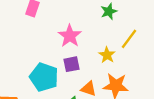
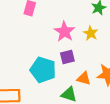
yellow star: (107, 55) -> (91, 33), moved

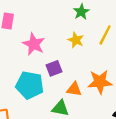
pink star: (65, 32) -> (34, 44), moved

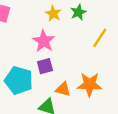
yellow star: (76, 40) -> (53, 14), moved
pink star: (34, 44) -> (44, 41), moved

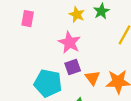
orange triangle: (63, 89) -> (92, 78), moved, turned 42

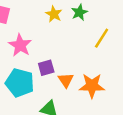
pink star: (69, 42) -> (20, 45), moved

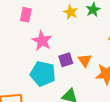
orange triangle: (66, 80) -> (85, 60), moved

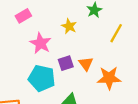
yellow star: (71, 12) -> (69, 26), moved
pink rectangle: (26, 15) -> (23, 16), turned 48

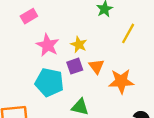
yellow star: (69, 26) -> (79, 45), moved

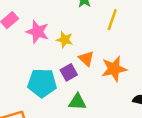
pink star: (48, 45) -> (37, 32), moved
purple square: (75, 66) -> (69, 72), moved

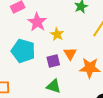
cyan pentagon: (42, 83) -> (23, 51), moved

